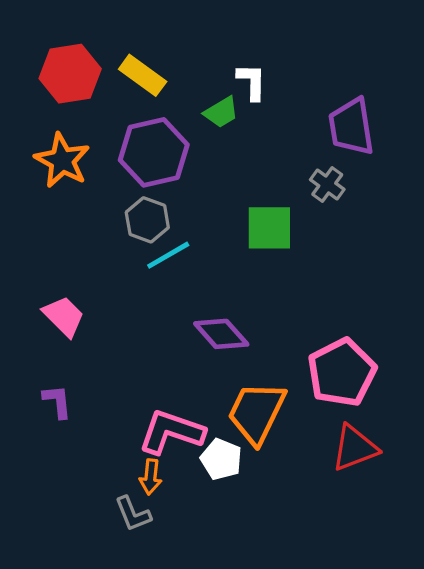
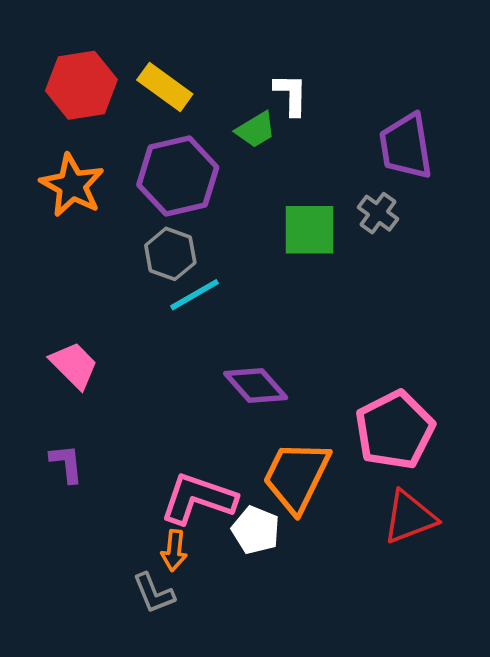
green square: (269, 228) -> (309, 230), moved

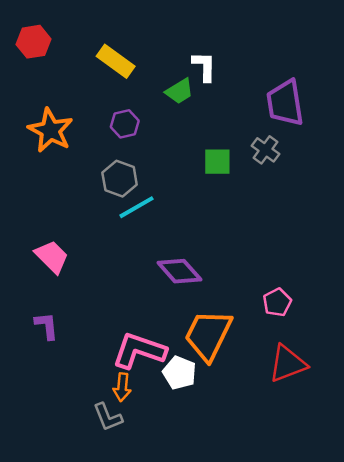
red hexagon: (81, 85) -> (34, 42), moved, size x0.7
purple hexagon: (178, 176) -> (125, 124), size x0.5
green square: (309, 230) -> (217, 162), size x0.7
pink pentagon: (395, 430) -> (277, 302), size x0.5

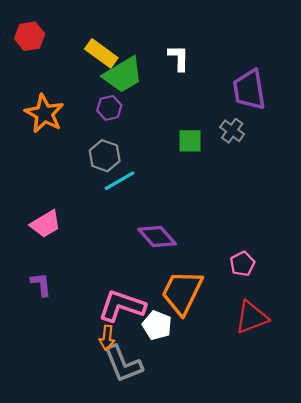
green trapezoid: (179, 91) -> (123, 75), moved, size x1.6
pink trapezoid: (52, 257) -> (46, 224), turned 104
gray L-shape: (108, 417) -> (123, 364), moved, size x1.5

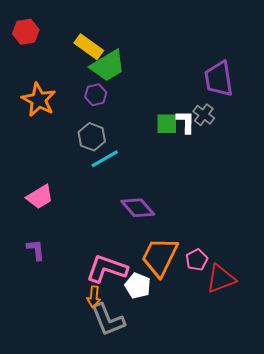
white L-shape: (179, 58) -> (186, 122), moved
pink pentagon: (242, 264) -> (197, 260), moved

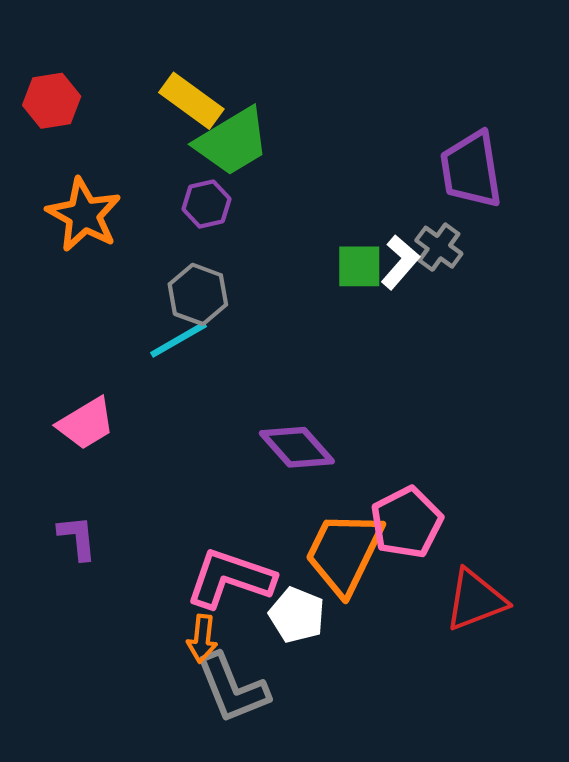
red hexagon: (26, 32) -> (52, 101), moved
white L-shape: (186, 122) -> (400, 262), turned 40
cyan line: (105, 159) -> (179, 340), moved
pink pentagon: (197, 260) -> (407, 523), moved, size x1.5

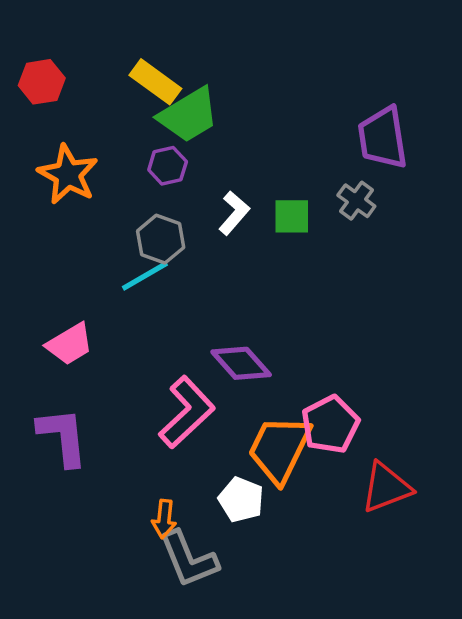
white L-shape: (400, 262) -> (234, 213), moved
purple L-shape: (77, 538) -> (63, 437), size x1.6
pink L-shape: (230, 578) -> (187, 412), moved, turned 118

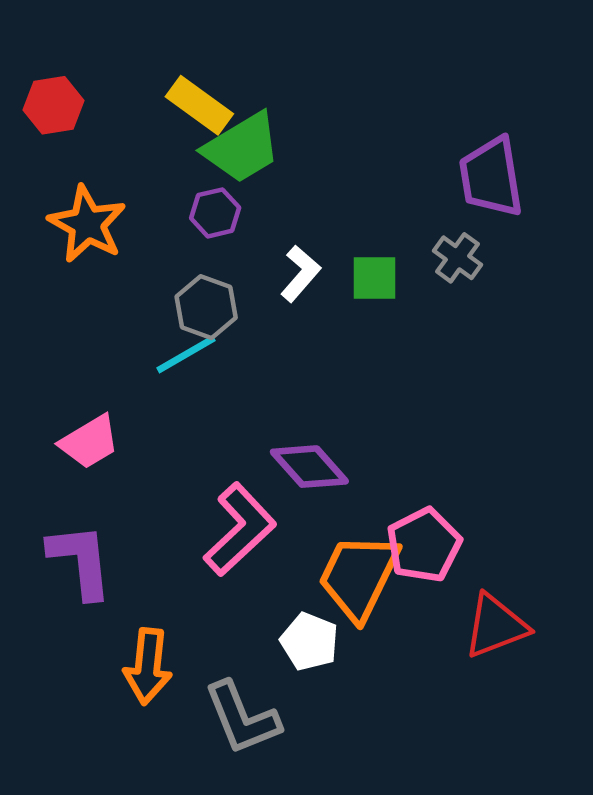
orange arrow: (164, 519) -> (148, 666), moved, size x1.5

